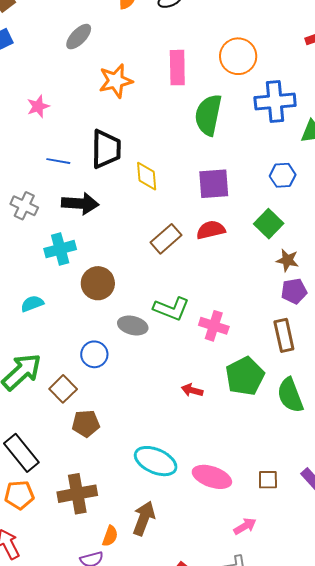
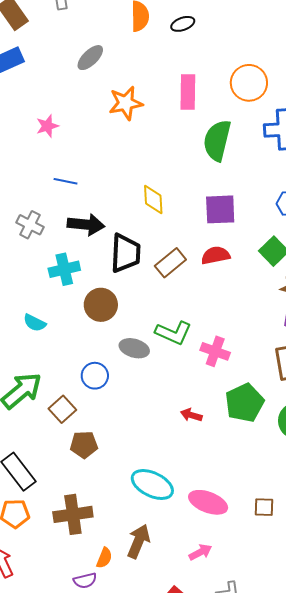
black trapezoid: (106, 149) -> (126, 253), moved
cyan semicircle: (32, 304) -> (35, 323), turned -135
pink arrow: (245, 526) -> (200, 552), moved

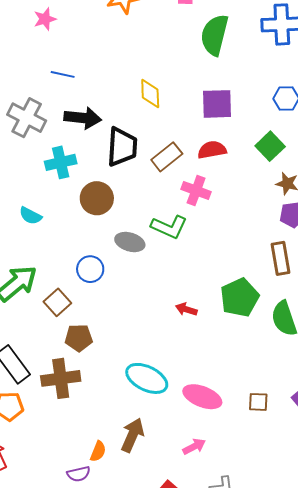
gray cross: (30, 225) -> (27, 118), size x1.4
pink cross: (215, 351) -> (196, 190), moved
brown cross: (73, 514) -> (61, 378), moved

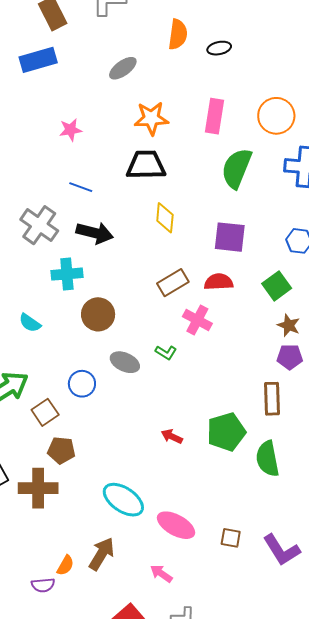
black trapezoid: (122, 147) -> (146, 165), moved, turned -102
green L-shape: (169, 227) -> (166, 352), size x0.6
pink arrow: (194, 447) -> (161, 573), turned -125

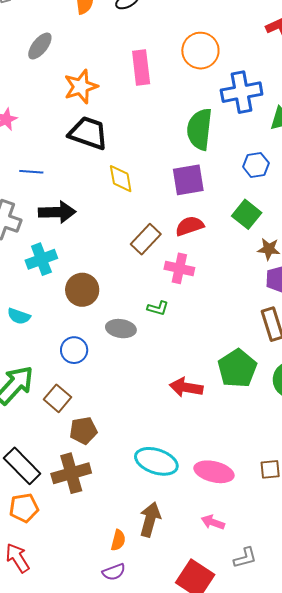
black trapezoid: (146, 165) -> (88, 133), turned 36
green semicircle: (237, 168) -> (200, 129), moved
blue circle: (82, 384) -> (74, 350), moved
red arrow: (172, 436) -> (186, 387), size x1.5
purple semicircle: (43, 585) -> (114, 572), moved

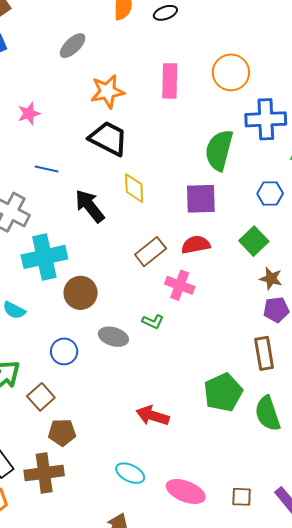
black arrow: (57, 212) -> (90, 206), moved, turned -135
cyan cross: (41, 259) -> (44, 257), size x1.4
red arrow: (186, 387) -> (153, 416), moved
cyan ellipse: (156, 461) -> (130, 473), size x0.7

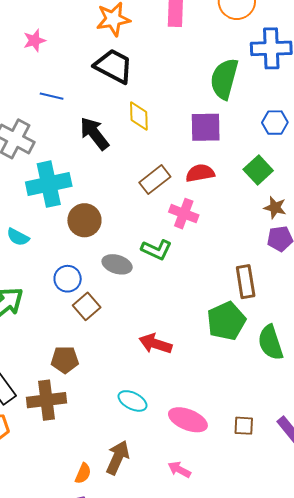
green L-shape: (153, 322) -> (157, 250), size x1.4
brown rectangle: (264, 353) -> (246, 282), moved
brown square: (41, 397) -> (87, 306), moved

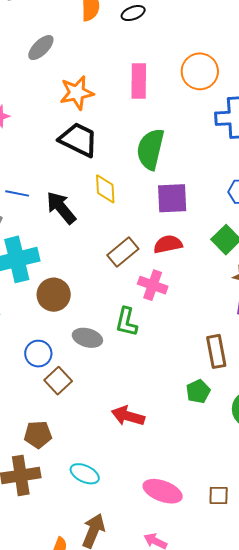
green semicircle: (224, 79) -> (150, 149), moved
blue line: (52, 96) -> (17, 193), moved
green L-shape: (157, 250) -> (126, 322), turned 80
green pentagon: (226, 321) -> (198, 391), size x0.6
cyan ellipse: (133, 401) -> (85, 474), moved

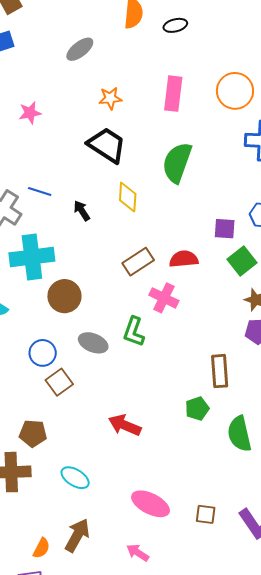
orange star: (77, 93) -> (110, 98), size x0.7
purple square: (172, 198) -> (225, 229), moved, size x0.7
black arrow: (61, 208) -> (82, 211), size x0.6

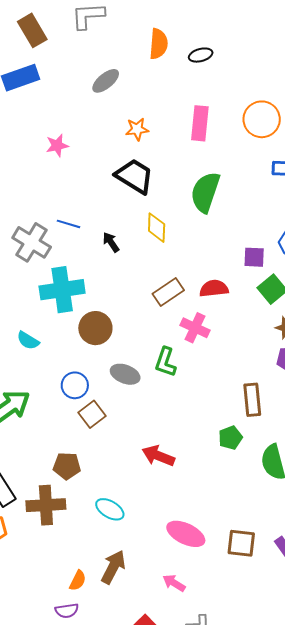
brown square: (206, 514) -> (241, 543), size x1.4

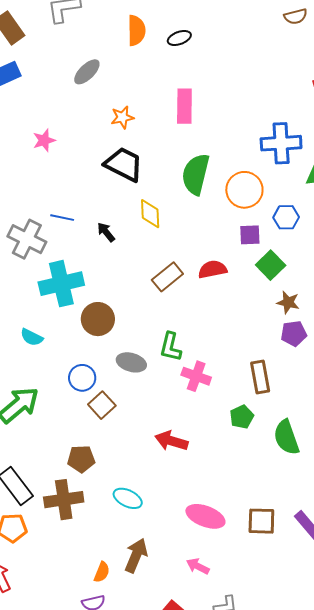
orange circle: (262, 119) -> (244, 190), moved
pink cross: (195, 328) -> (196, 376), moved

